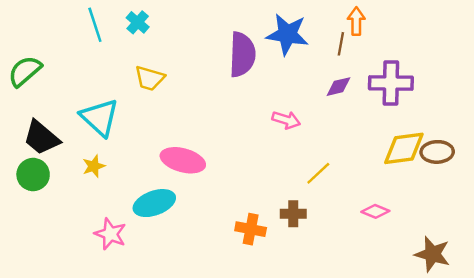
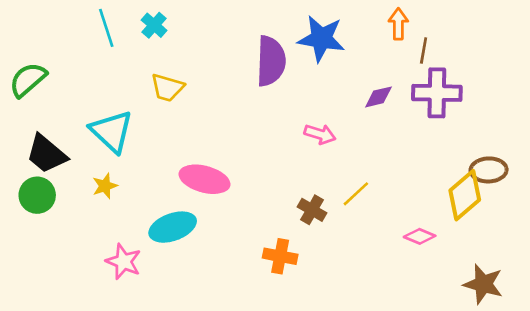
brown line: (341, 44) -> (424, 50), moved
yellow diamond: (404, 148) -> (465, 195), moved, turned -33
brown cross: (293, 214) -> (312, 210), moved, turned 30

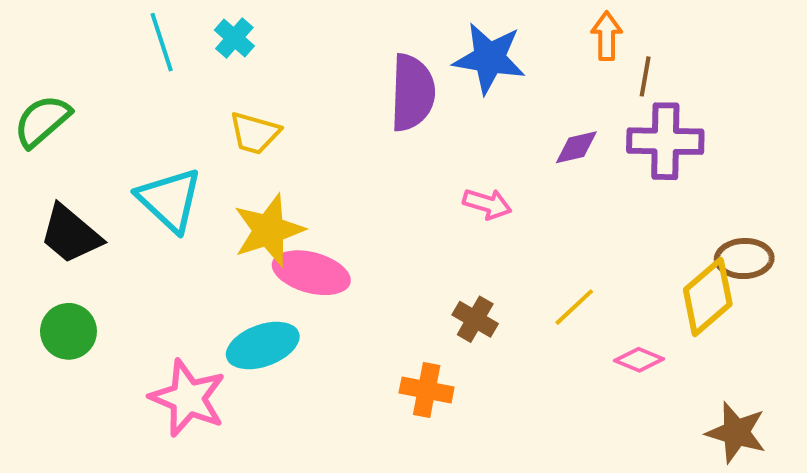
yellow star: (105, 186) -> (269, 230), moved, size x1.8
yellow line: (356, 194) -> (574, 307), moved
green circle: (37, 195) -> (68, 331), moved
pink star: (123, 262) -> (188, 398), size x1.4

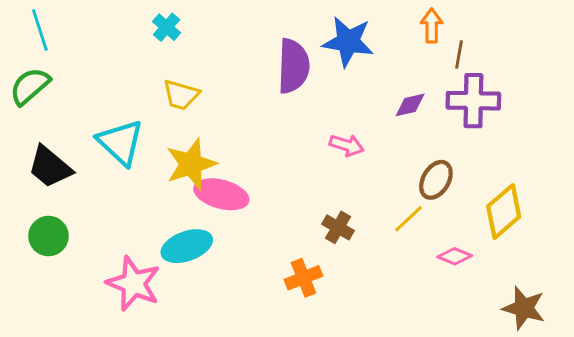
cyan line: (162, 42) -> (40, 30), moved
brown ellipse: (744, 259) -> (436, 180), moved, turned -57
orange cross: (427, 390) -> (303, 278), turned -33

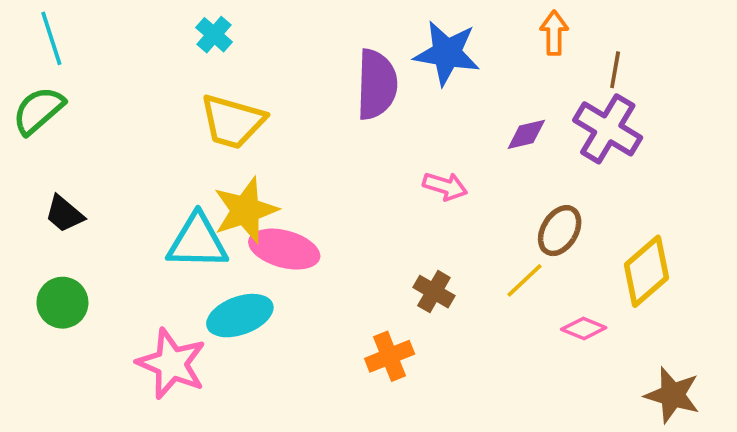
brown line: (459, 55) -> (615, 70), moved
yellow trapezoid: (181, 95) -> (232, 122), size x1.4
purple cross: (473, 101) -> (608, 129), turned 30
cyan triangle: (121, 142) -> (197, 242), moved, turned -42
black trapezoid: (50, 167) -> (64, 214), size x0.7

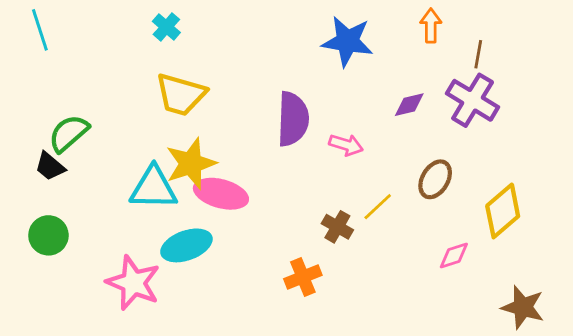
purple semicircle: (377, 85) -> (293, 119), moved
green semicircle: (38, 110) -> (69, 133), moved
yellow line: (525, 280) -> (378, 207), moved
pink diamond: (584, 329) -> (454, 256), turned -40

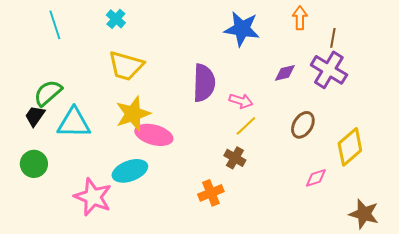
cyan line: (40, 30) -> (55, 25), moved
black trapezoid: (50, 166) -> (35, 116), turned 85
cyan triangle: (153, 188) -> (74, 123), moved
yellow line: (378, 207) -> (246, 126), moved

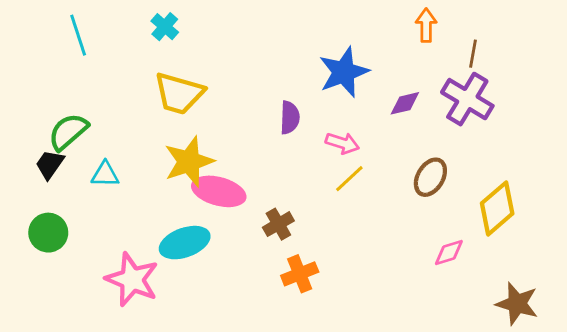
blue star: (242, 29) -> (344, 72), moved, turned -30
purple semicircle: (204, 83) -> (290, 118), size x0.6
cyan triangle: (74, 123) -> (105, 174), size x0.6
brown cross: (235, 158) -> (278, 224), moved, turned 30

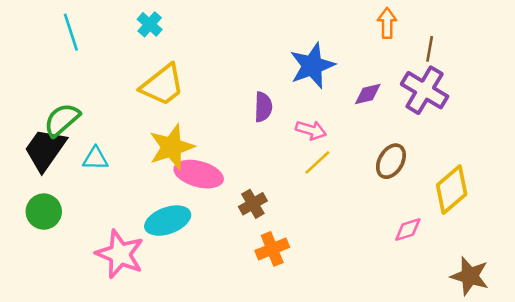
yellow trapezoid: (179, 93) -> (163, 85), turned -54
black trapezoid: (50, 164) -> (45, 150), size x1.6

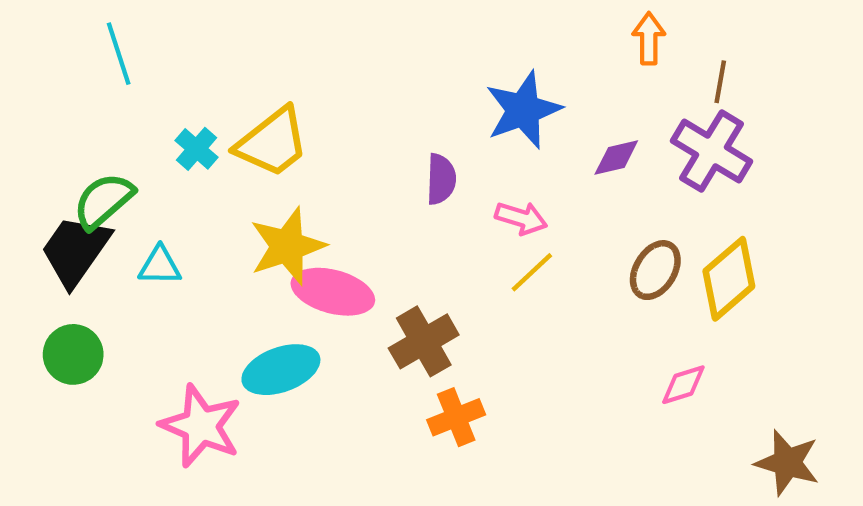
cyan cross: (150, 24) -> (197, 149), moved
yellow diamond: (452, 190) -> (729, 279), moved
brown cross: (253, 204) -> (424, 341), size x1.4

